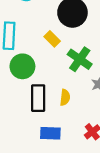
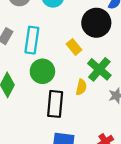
yellow semicircle: (65, 97) -> (81, 87), moved

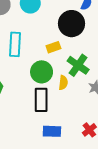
yellow rectangle: (74, 47) -> (53, 47), turned -64
green circle: (42, 71) -> (42, 72), moved

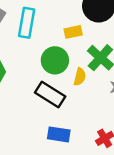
black rectangle: (41, 100) -> (50, 95), turned -65

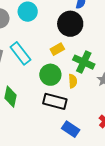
cyan rectangle: (27, 23) -> (20, 53), turned -30
blue rectangle: (59, 134) -> (71, 129), turned 42

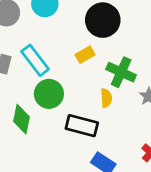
green circle: (50, 75) -> (49, 94), moved

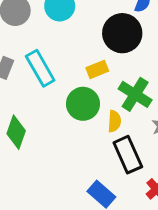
green circle: (49, 94) -> (83, 104), moved
black rectangle: (82, 126) -> (128, 155), moved, turned 44

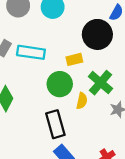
cyan rectangle: (40, 68) -> (31, 52), turned -60
black rectangle: (128, 155) -> (55, 124), moved

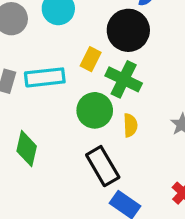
yellow rectangle: (74, 59) -> (91, 59), moved, turned -35
green cross: (101, 83) -> (124, 79), moved

